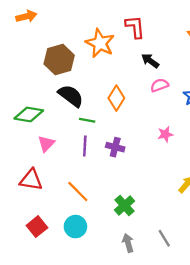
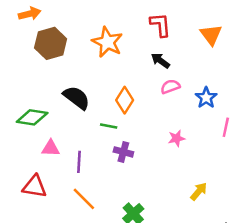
red L-shape: (135, 27) -> (160, 25), moved
brown hexagon: (59, 60) -> (51, 43), moved
green line: (87, 120) -> (109, 126), moved
pink triangle: (46, 144) -> (51, 148), turned 48
purple line: (85, 146) -> (79, 162), moved

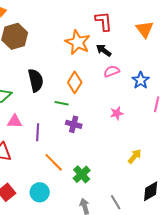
orange star: (107, 42) -> (78, 42), moved
black semicircle: (77, 98) -> (36, 80), turned 40
orange line: (84, 199) -> (54, 162), moved

